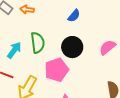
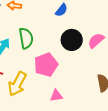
black circle: (72, 47) -> (72, 40), moved

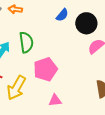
black circle: (72, 40) -> (86, 23), moved

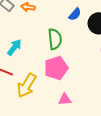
green semicircle: (26, 42) -> (55, 39), moved

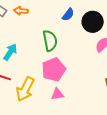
pink triangle: (65, 99) -> (57, 94), moved

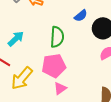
pink triangle: (57, 94) -> (60, 88), moved, turned -40

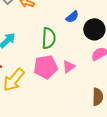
pink triangle: (60, 88) -> (69, 67), moved

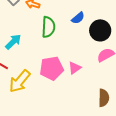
green semicircle: (49, 38) -> (48, 27), moved

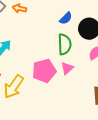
green semicircle: (48, 27) -> (65, 44), moved

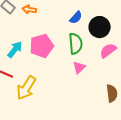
pink pentagon: (44, 71) -> (42, 46), moved

